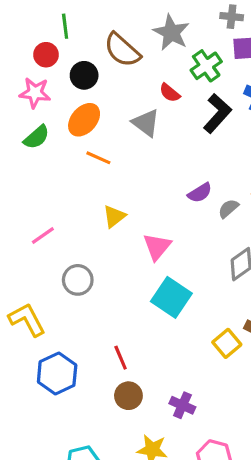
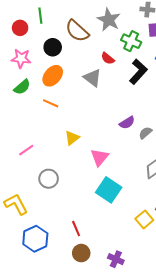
red circle: (46, 55) -> (20, 28), moved
green cross: (206, 66) -> (131, 41), turned -30
orange line: (98, 158) -> (51, 103), moved

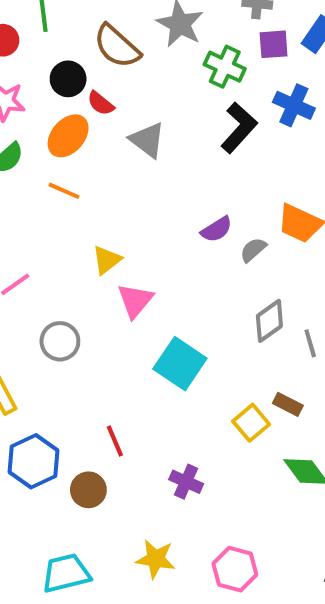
red semicircle: (108, 58) -> (101, 103), moved
pink triangle: (100, 157) -> (135, 301), moved
brown circle: (81, 253) -> (88, 490), moved
purple cross: (116, 259) -> (186, 482), moved

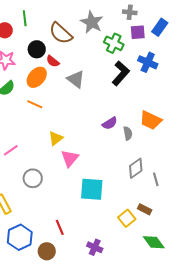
gray semicircle: (253, 250) -> (128, 133), turned 120
cyan square: (180, 364) -> (92, 189), turned -30

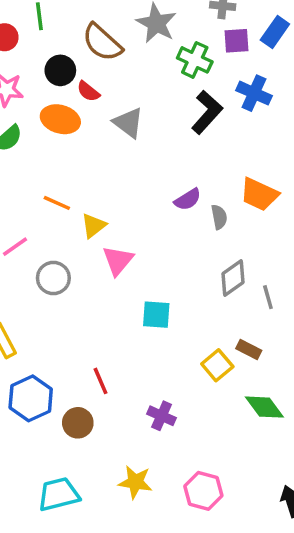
orange ellipse: (37, 77) -> (60, 119), turned 65
orange line: (35, 104) -> (57, 203), moved
gray circle: (33, 178) -> (53, 278), moved
cyan square: (92, 189) -> (156, 315), size x0.7

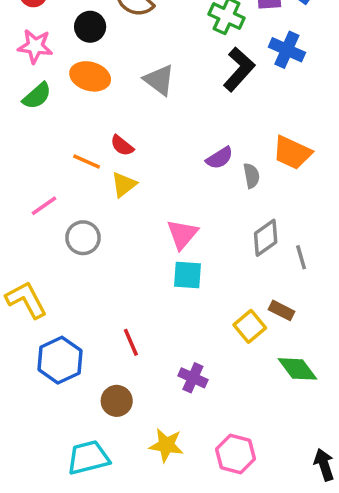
red semicircle: (88, 91) -> (122, 146), moved
pink triangle: (118, 261) -> (182, 234), moved
brown circle: (78, 423) -> (117, 401), moved

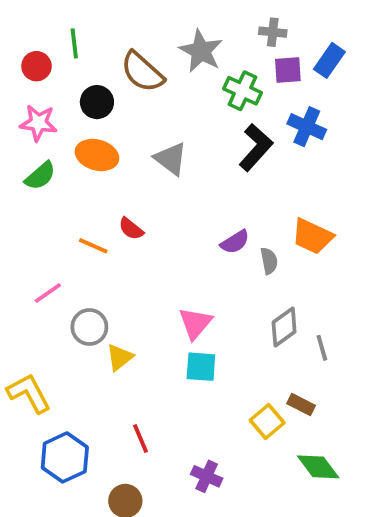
yellow triangle: (124, 185) -> (120, 357), moved

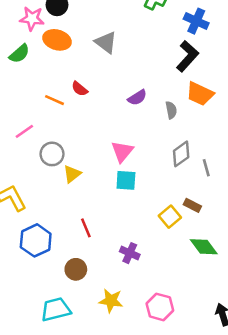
pink star: (38, 123) -> (32, 19), moved
black L-shape: (256, 147) -> (187, 56), moved
purple semicircle: (235, 242) -> (137, 98), moved

